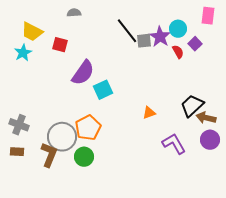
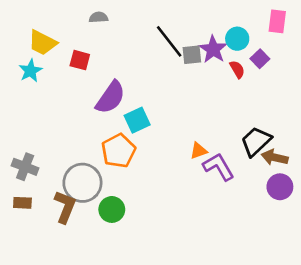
orange pentagon: (88, 128) -> (118, 151), moved
purple L-shape: (174, 144) -> (219, 167), moved

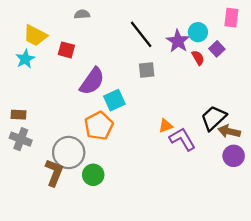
gray square: (192, 55) -> (147, 70), moved
brown rectangle: (22, 203) -> (19, 115), moved

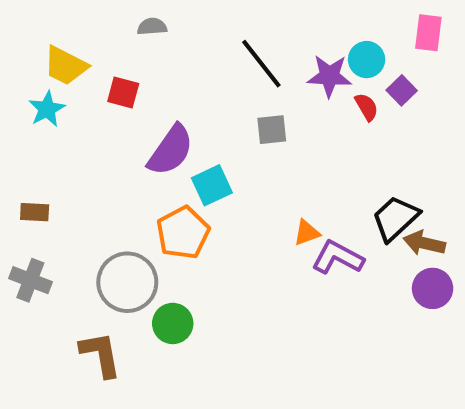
purple star: (178, 41) -> (329, 76), turned -30
gray cross: (21, 139) -> (30, 280), moved
purple L-shape: (182, 139) -> (338, 257), turned -32
brown L-shape: (54, 173) -> (101, 354), moved, turned -32

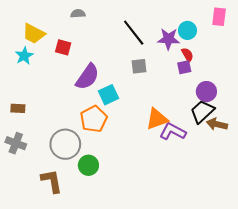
purple square: (402, 90) -> (184, 67), moved, turned 32
orange triangle: (307, 233) -> (157, 119), size x1.6
purple circle: (433, 288) -> (206, 92), moved

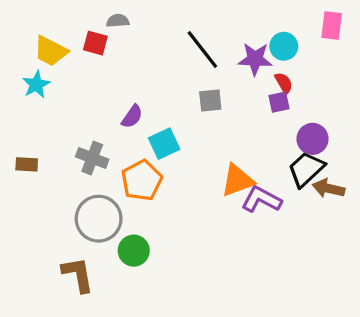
red square: (63, 47) -> (95, 43), moved
purple semicircle: (87, 77) -> (132, 116), size x0.6
gray cross: (16, 143) -> (92, 158), moved

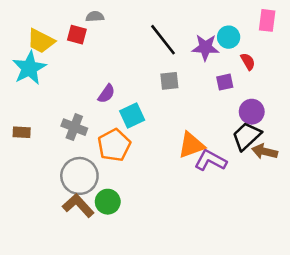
red semicircle: (284, 83) -> (248, 62), moved
cyan star: (36, 85) -> (29, 68), size x1.5
brown L-shape: (78, 275) -> (78, 206), moved, turned -32

